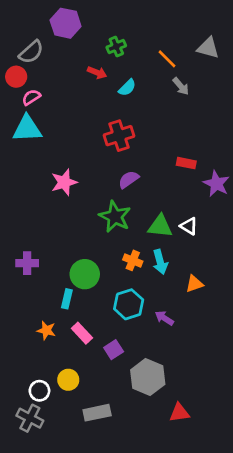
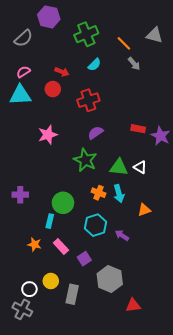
green cross: (116, 46) -> (86, 34), size x1.6
red arrow: (97, 73) -> (62, 72), moved
red circle: (16, 77) -> (53, 89), moved
red rectangle: (186, 163) -> (138, 129), moved
gray rectangle: (97, 413) -> (72, 294), moved, turned -66

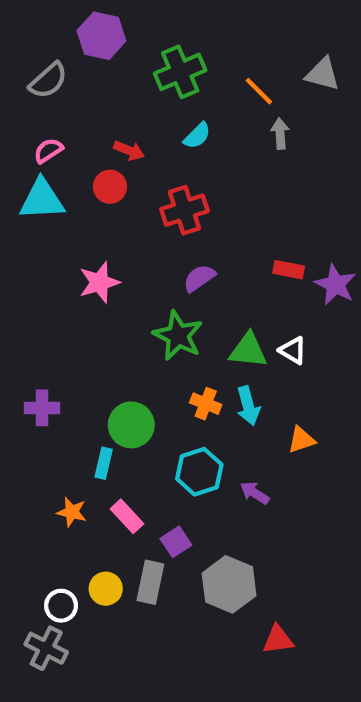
gray arrow: (134, 64) -> (280, 134), turned -144
gray rectangle: (72, 294) -> (150, 582), moved

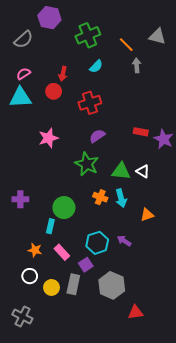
red arrow: (129, 151) -> (63, 74), turned 80
cyan hexagon: (199, 472) -> (97, 243), moved
white circle: (61, 606) -> (30, 276), moved

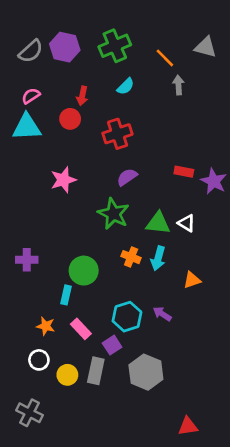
purple hexagon: (49, 18) -> (65, 47), moved
cyan arrow: (121, 198) -> (158, 258), turned 30
red triangle: (136, 312) -> (188, 426), moved

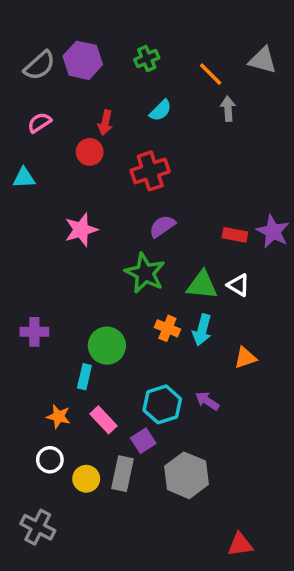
green cross: (115, 46) -> (147, 59), size x0.6
cyan triangle: (27, 127) -> (24, 178), moved, size x0.6
red rectangle: (184, 172) -> (235, 235), moved

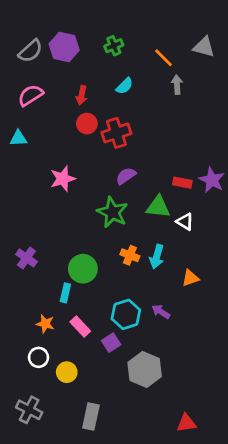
pink semicircle: (39, 123) -> (30, 95), size x1.4
red circle: (90, 152) -> (87, 124), moved
green triangle: (202, 285) -> (158, 207), moved
purple cross: (34, 332) -> (26, 258), turned 35
gray rectangle: (122, 474) -> (91, 417), moved

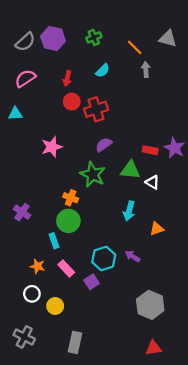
orange cross: (130, 255) -> (71, 198), moved
cyan rectangle: (65, 293) -> (54, 241), turned -32
gray hexagon: (145, 369) -> (150, 305), moved

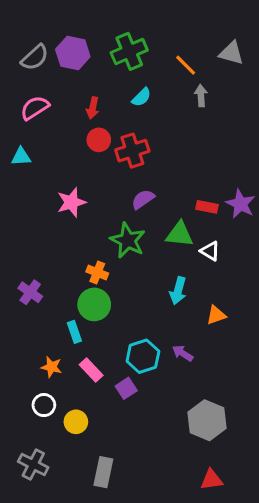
green cross: (94, 37) -> (129, 51), size x1.6

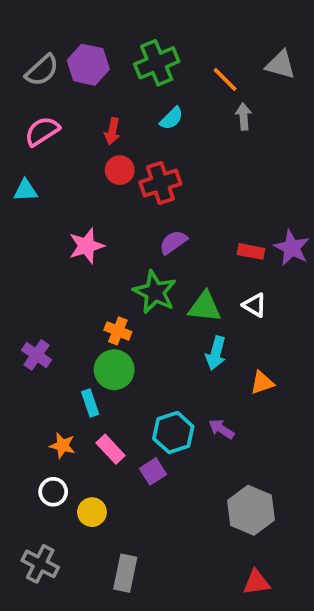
green triangle: (180, 234) -> (205, 307), moved

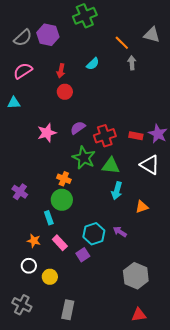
green cross: (157, 63) -> (85, 16), moved
red cross: (160, 183) -> (105, 136), moved
purple semicircle: (173, 242) -> (78, 128), moved
white triangle: (255, 305) -> (150, 165), moved, size x1.5

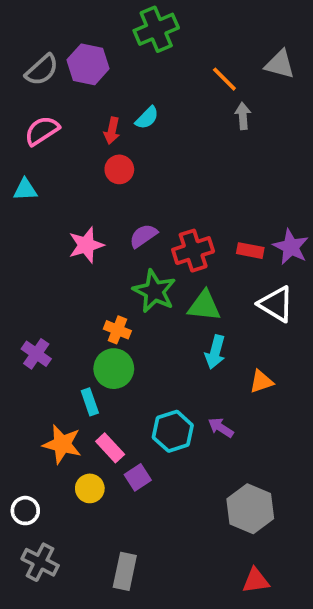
cyan semicircle: (93, 64) -> (147, 118), moved
orange star: (34, 241) -> (62, 444), size x1.5
purple square: (83, 255) -> (138, 477), moved
white circle: (29, 266) -> (25, 511), moved
yellow circle: (50, 277) -> (90, 488), moved

